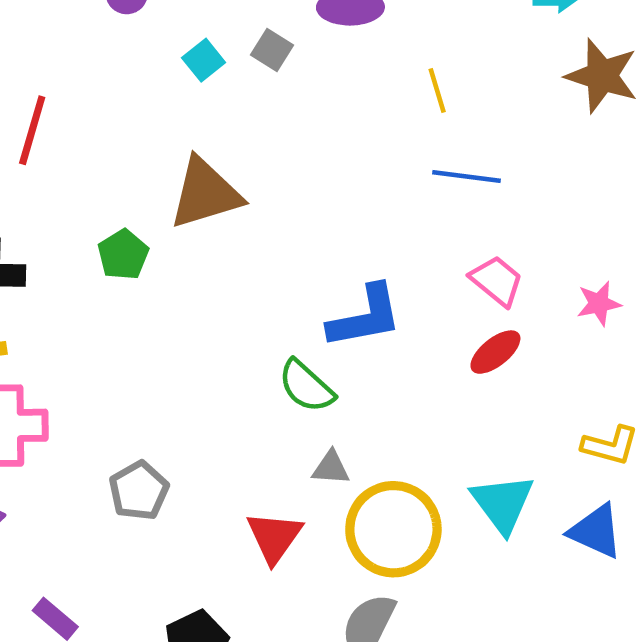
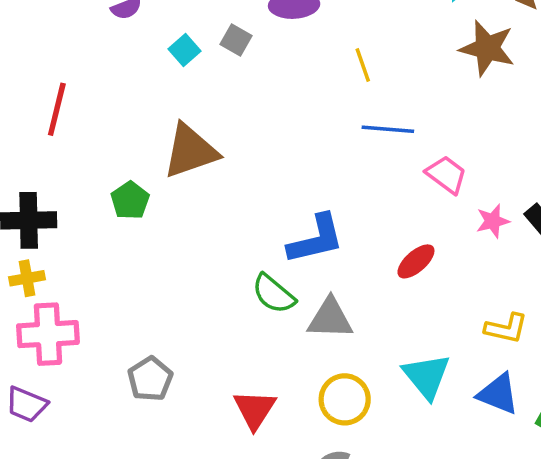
pink trapezoid: (497, 281) -> (446, 175), moved
gray triangle: (331, 468) -> (330, 318), moved, size x1.6
yellow circle: (393, 529) -> (345, 399), size x0.7

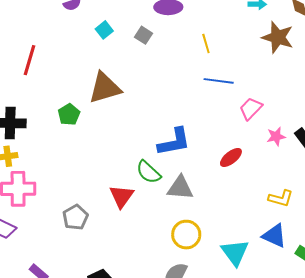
gray square: (236, 40) -> (144, 35), moved
pink trapezoid: (446, 175) -> (251, 109), turned -85
cyan triangle: (427, 376) -> (235, 252), moved
red triangle: (255, 409) -> (122, 196), moved

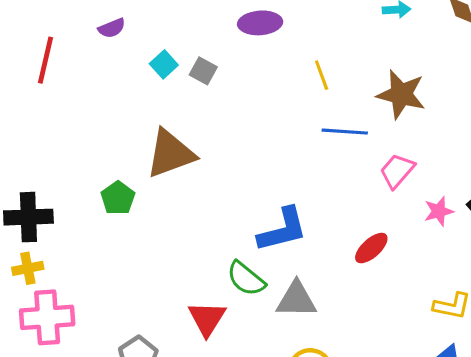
gray square: (144, 35) -> (203, 71), moved
brown star: (278, 37) -> (401, 94), moved
red line: (29, 60) -> (45, 60), moved

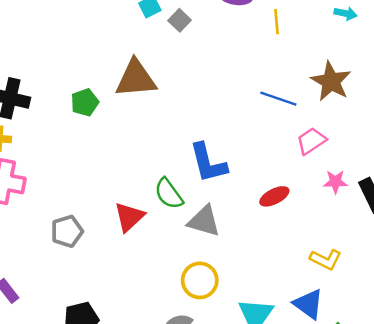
yellow line: (322, 75) -> (276, 22), moved
blue L-shape: (283, 230) -> (208, 163), turned 75

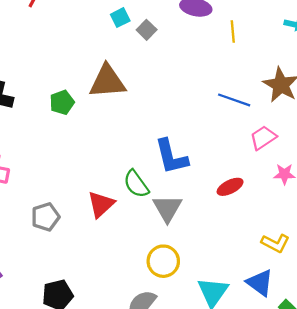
gray triangle: (204, 221) -> (167, 208), turned 44

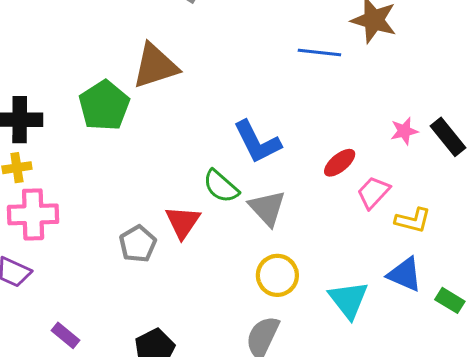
green pentagon: (62, 102) -> (104, 106), size x1.6
pink trapezoid: (263, 138) -> (373, 192), moved
gray pentagon: (45, 217) -> (138, 244), moved

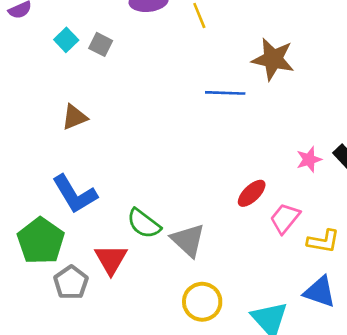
brown triangle: (155, 66) -> (74, 117), size x0.6
green pentagon: (104, 106) -> (41, 241), moved
blue L-shape: (257, 142) -> (75, 194), moved

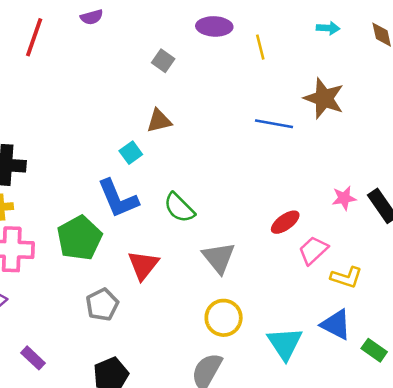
cyan square: (66, 40) -> (131, 153), moved
brown triangle: (74, 117) -> (159, 121), moved
green semicircle: (144, 224) -> (179, 208), moved
gray pentagon: (71, 283) -> (102, 305), moved

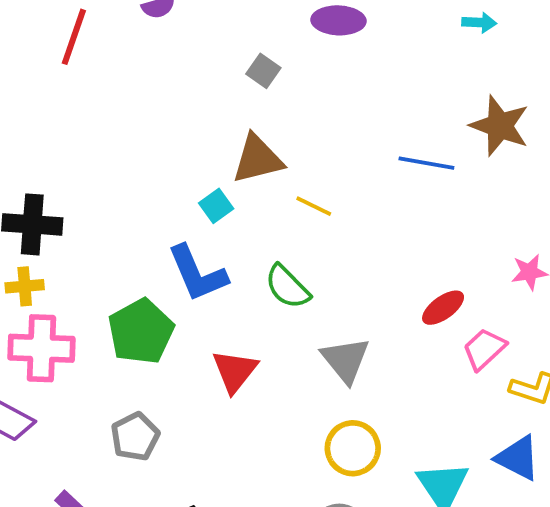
cyan arrow: (328, 28) -> (479, 23), moved
yellow line: (260, 47) -> (314, 206), moved, turned -50
brown triangle: (159, 121) -> (258, 159), size x1.4
gray pentagon: (102, 305) -> (135, 437), moved

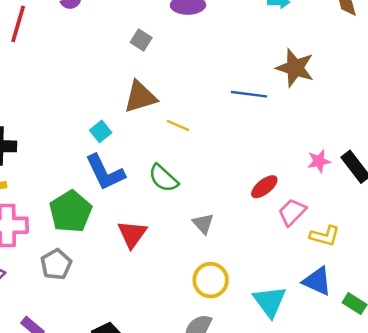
cyan square: (216, 206) -> (101, 131), moved
gray triangle: (345, 360) -> (203, 224), size x0.7
gray pentagon: (135, 437) -> (56, 264), moved

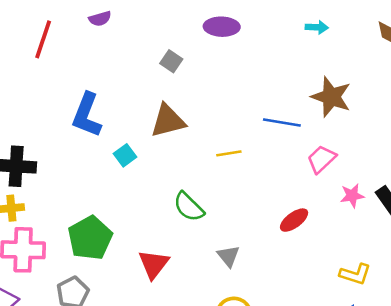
yellow line: (178, 125) -> (229, 153), moved, turned -35
blue L-shape: (105, 172) -> (87, 115), moved, turned 45
pink trapezoid: (292, 212) -> (321, 159), moved

